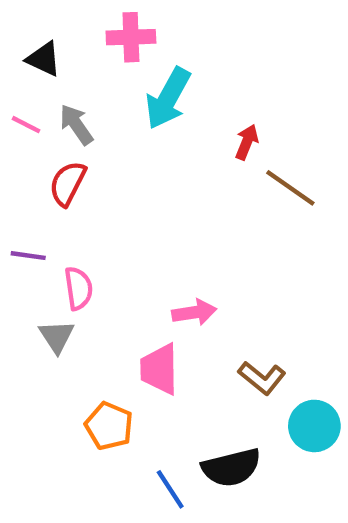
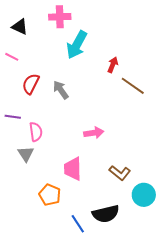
gray arrow: (76, 125) -> (61, 90), moved
pink arrow: (194, 312) -> (94, 133), moved

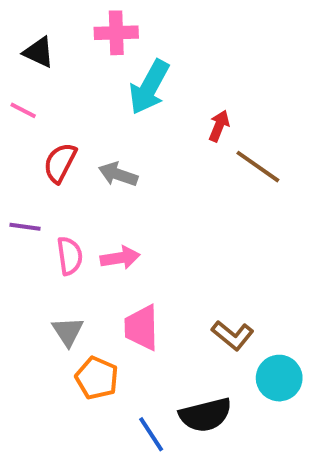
gray arrow: (61, 90) -> (118, 174), turned -36
pink arrow: (94, 133) -> (120, 258), moved
gray triangle: (26, 154) -> (68, 331), moved

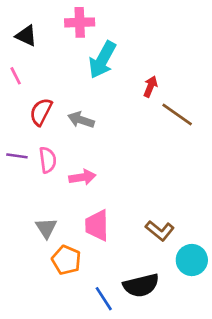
pink line: (23, 110) -> (16, 76), turned 36
pink semicircle: (70, 256) -> (48, 160), moved

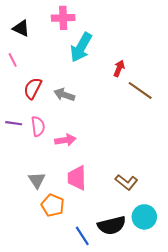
cyan circle: (192, 260) -> (144, 217), moved

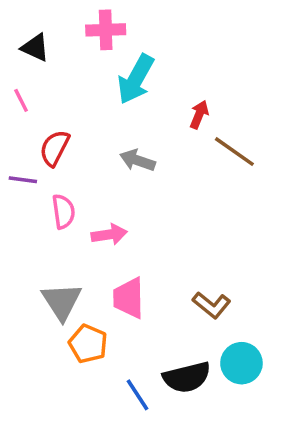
gray arrow: (64, 95) -> (137, 160), moved
purple line: (14, 123) -> (23, 180), moved
gray triangle: (37, 180) -> (62, 301), size x1.4

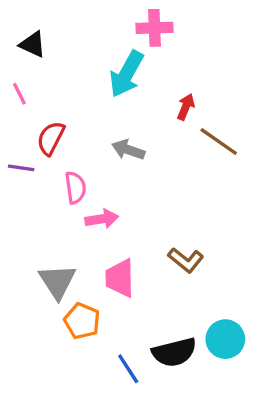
pink cross: (106, 30) -> (154, 28), moved
pink semicircle: (63, 212) -> (75, 188), moved
brown L-shape: (212, 305) -> (186, 260), moved

